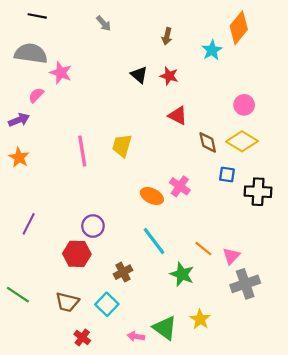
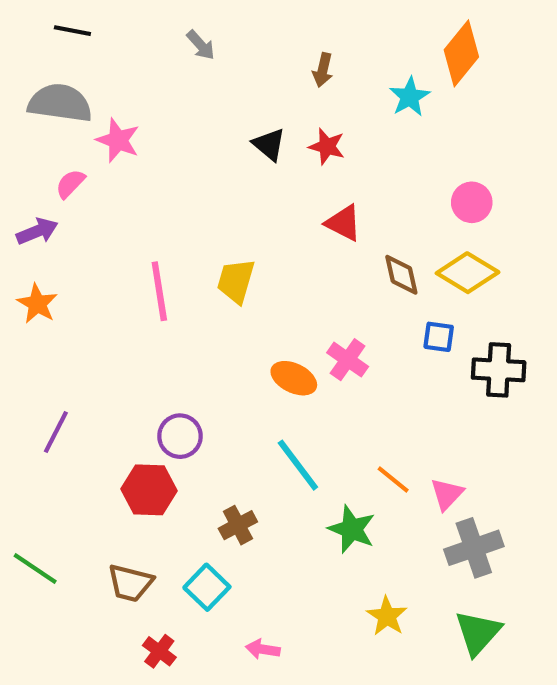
green triangle: (165, 328) -> (478, 633), moved, turned 36

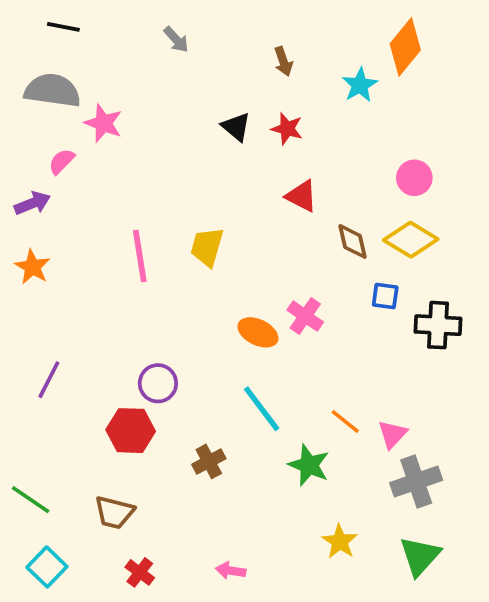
brown arrow: (323, 70) -> (283, 61), turned -32
cyan square: (207, 587) -> (47, 567), moved

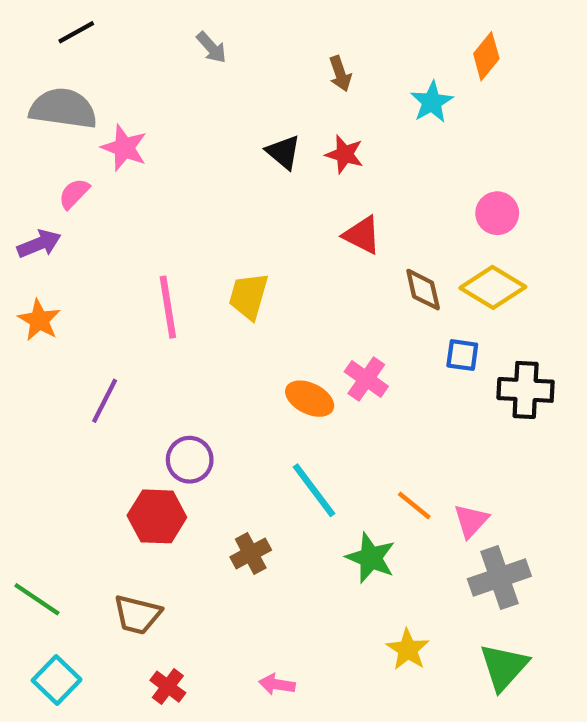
black line: (63, 27) -> (76, 32), turned -40
orange diamond: (405, 47) -> (486, 56), size x0.7
purple line: (49, 380) -> (105, 401), moved

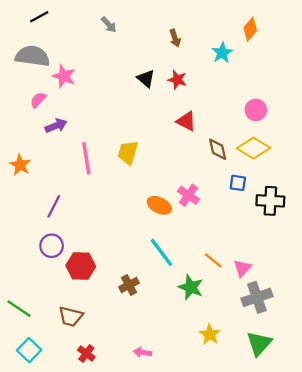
purple arrow: (39, 244) -> (56, 126), moved
purple circle: (190, 460) -> (52, 246), moved

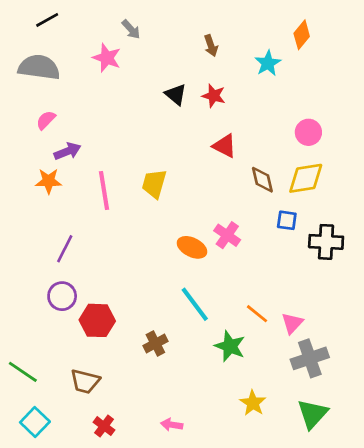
pink star: (64, 76) -> (107, 58), moved
yellow diamond: (254, 148) -> (306, 178), turned -40
orange star: (20, 165) -> (49, 181), moved, turned -30

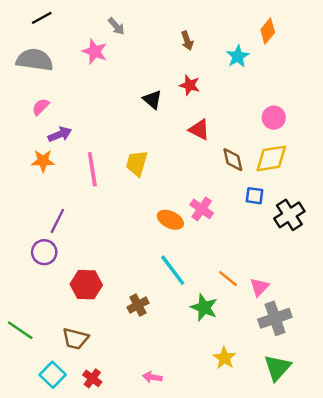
black triangle: (176, 94) -> (152, 100), moved
black cross: (326, 242) -> (289, 215), turned -36
purple circle: (62, 296) -> (44, 252), moved
cyan square: (35, 422) -> (53, 375), moved

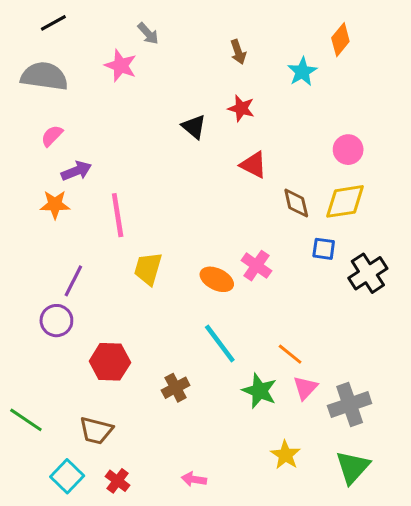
yellow trapezoid: (137, 163) -> (148, 269), moved
pink triangle: (259, 287) -> (305, 388), moved

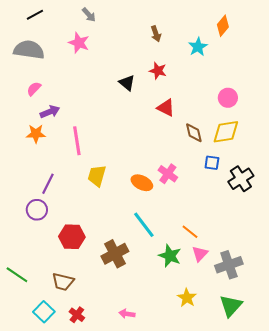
gray arrow: (148, 34) -> (89, 15), moved
brown cross: (176, 388) -> (115, 254), size x1.5

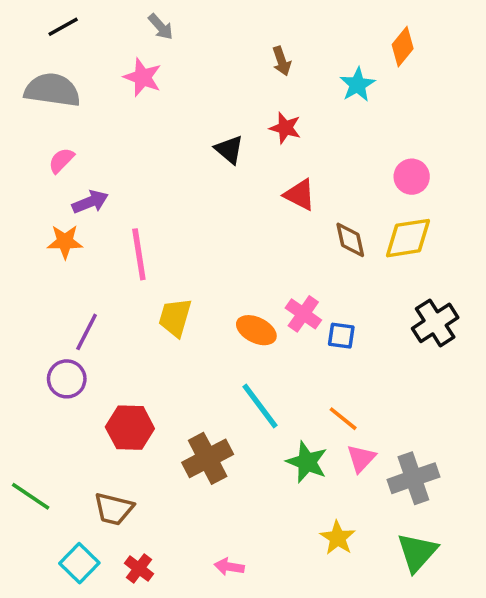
blue square: (212, 163) -> (341, 336), moved

